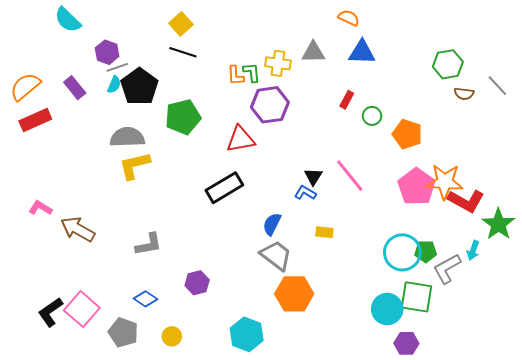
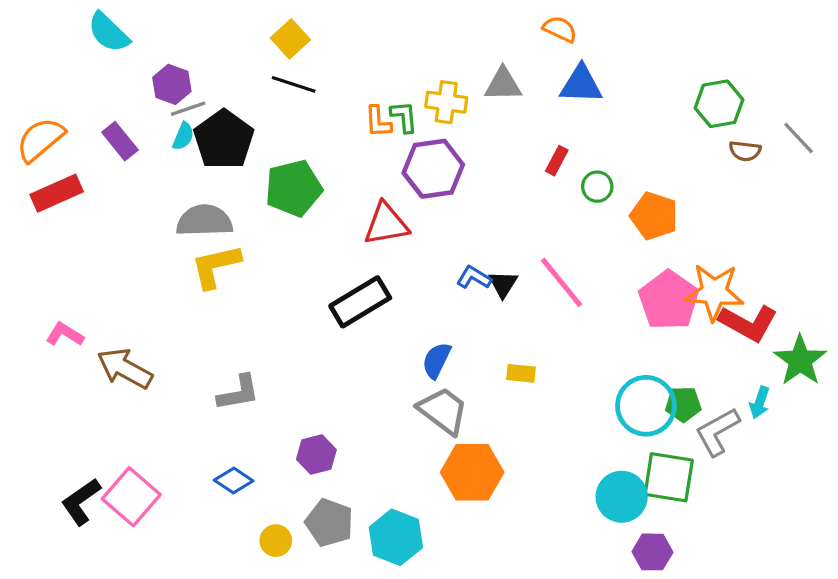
blue L-shape: (305, 193) -> (474, 278), moved
gray pentagon: (123, 332) -> (329, 523), moved

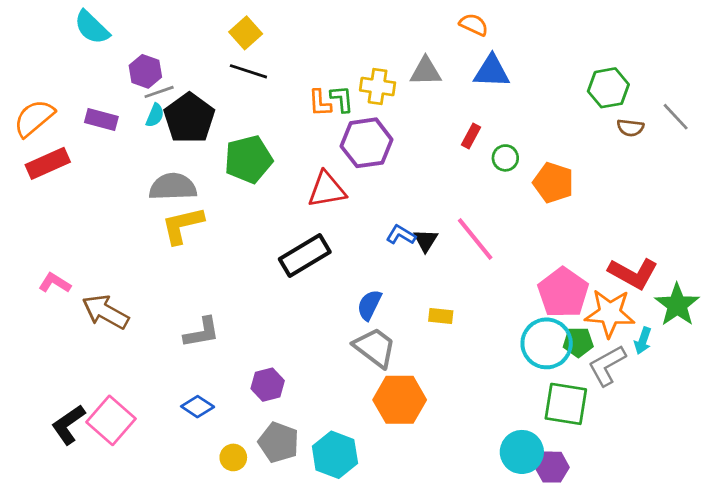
purple rectangle: (120, 141) -> (101, 119), turned -36
orange star: (714, 292) -> (610, 313), moved
pink pentagon: (669, 300) -> (563, 293), moved
cyan circle: (622, 497) -> (522, 452), moved

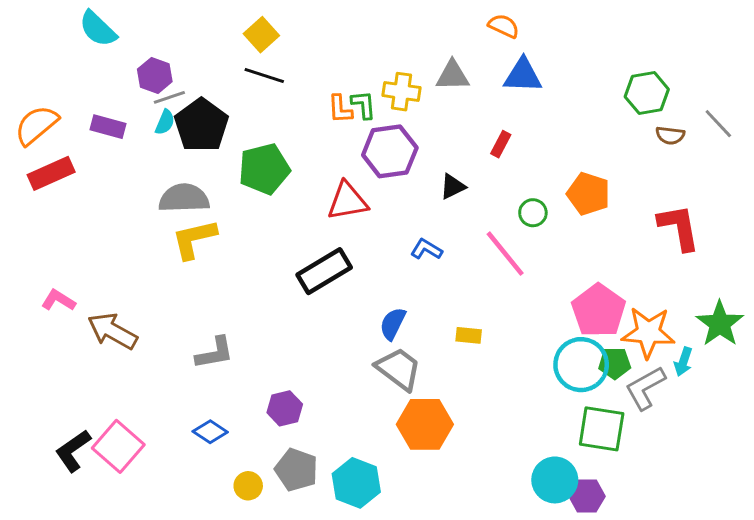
green circle: (505, 158) -> (533, 213), moved
black triangle: (426, 240) -> (453, 186), moved, turned 32
red L-shape: (633, 273) -> (679, 227), moved, turned -129

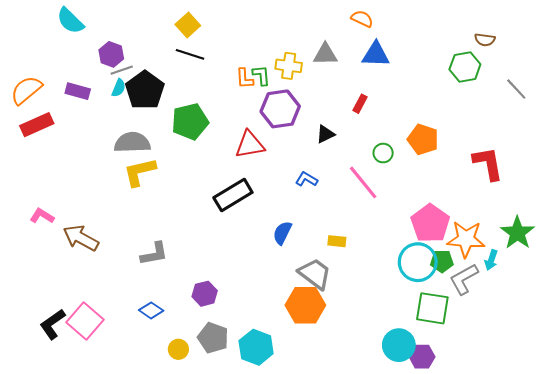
brown semicircle: (670, 135) -> (485, 40), moved
gray trapezoid: (399, 369) -> (315, 274), moved

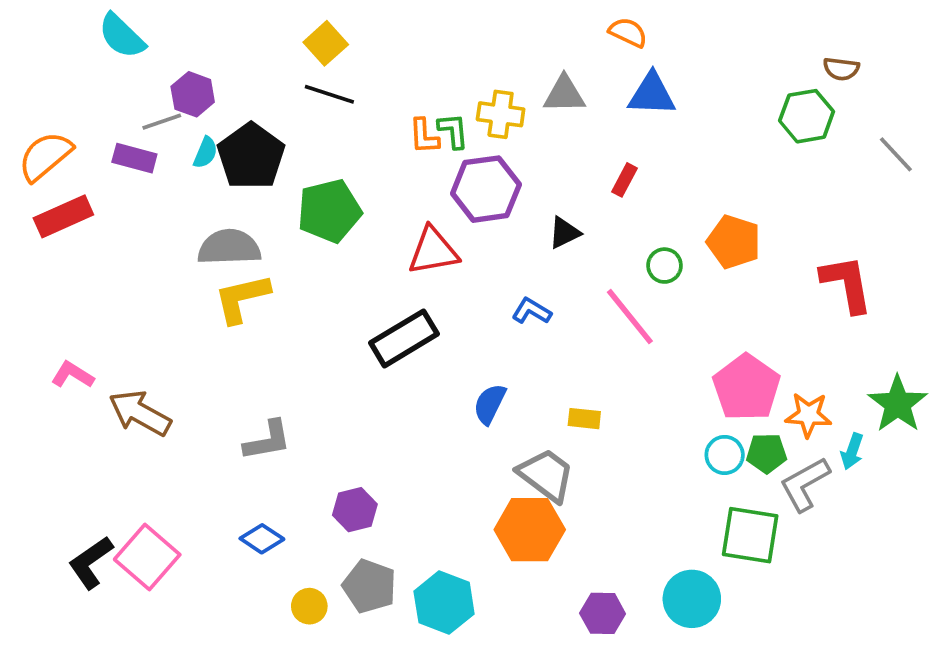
gray line: (122, 70) -> (162, 122), moved
orange star: (466, 239) -> (808, 415), size x0.7
cyan circle: (418, 262) -> (725, 455), size x0.6
purple hexagon: (422, 357) -> (603, 613), moved

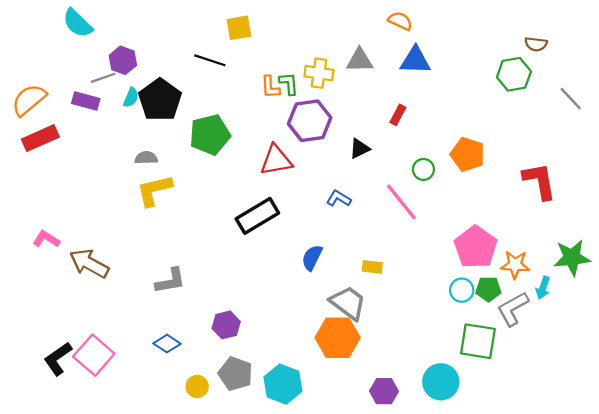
yellow square: (326, 43) -> (239, 28), moved, turned 32
gray semicircle: (229, 247) -> (146, 158), size x0.6
green star: (898, 404) -> (572, 258), turned 30

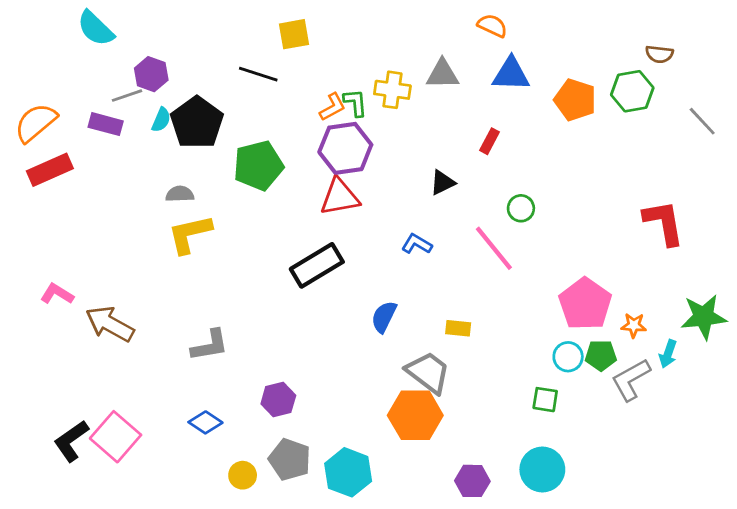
orange L-shape: (270, 87) -> (333, 107), turned -115
purple hexagon: (310, 121) -> (345, 148), moved
orange pentagon: (468, 154) -> (575, 100), moved
orange star: (515, 265) -> (634, 325), size x0.7
green square: (478, 341) -> (545, 400), moved, size x0.6

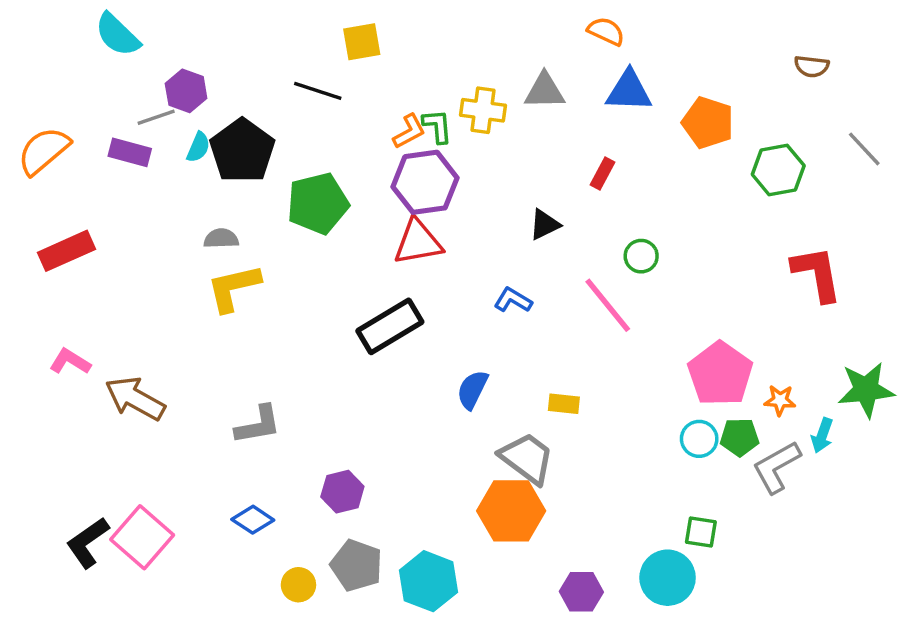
green hexagon: (632, 91) -> (778, 170), moved
red rectangle: (50, 170) -> (67, 251), moved
green square: (545, 400) -> (701, 532), moved

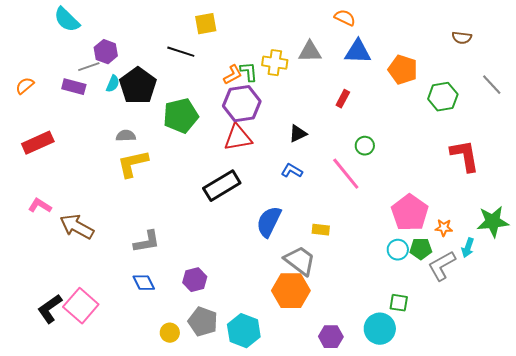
orange semicircle: (44, 151) -> (25, 86), size x0.6
black triangle: (544, 224) -> (298, 134), moved
blue semicircle: (472, 390) -> (269, 222), size x1.4
blue diamond: (253, 520) -> (144, 283), moved, turned 30

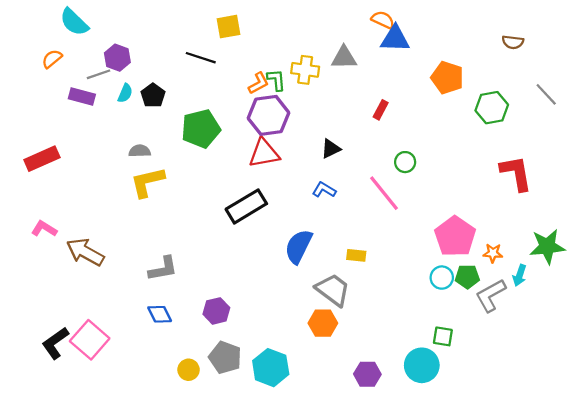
blue triangle: (358, 52) -> (395, 39), moved
orange semicircle: (25, 86) -> (52, 59), moved
black pentagon: (138, 86) -> (153, 95), size x0.6
orange hexagon: (291, 291) -> (323, 323), size x0.7

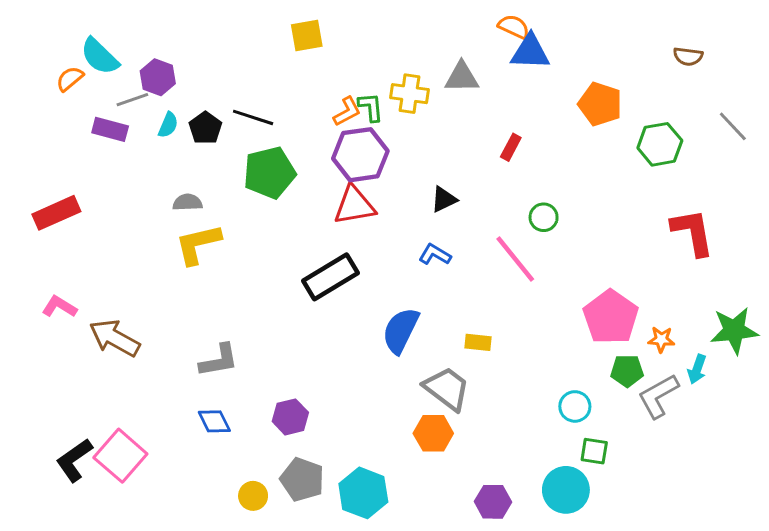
cyan semicircle: (74, 22) -> (100, 56), moved
black line: (201, 58) -> (253, 117), moved
cyan circle: (442, 278) -> (575, 406), moved

